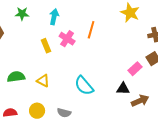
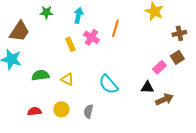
gray semicircle: (64, 113) -> (88, 111), turned 88

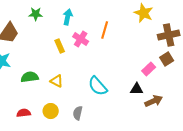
brown cross: (179, 33) -> (169, 35), size x1.5

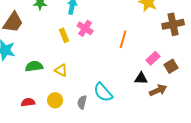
orange line: (105, 30) -> (123, 39), moved
brown square: (167, 59) -> (171, 66), moved
cyan semicircle: (98, 86) -> (103, 92), moved

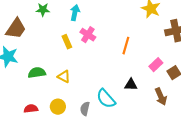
black triangle: (141, 78) -> (131, 85), moved
brown arrow: (158, 90) -> (161, 97), turned 90

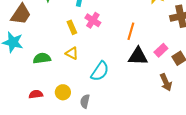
yellow triangle: (64, 77) -> (72, 53), moved
black triangle: (131, 85) -> (138, 56), moved, size x1.5
cyan semicircle: (106, 99) -> (100, 71), moved, turned -105
gray semicircle: (85, 109) -> (85, 101), moved

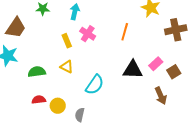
orange line: (131, 31) -> (125, 32), moved
red semicircle: (36, 94) -> (39, 100), moved

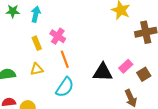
cyan arrow: (75, 12) -> (36, 14), moved
orange line: (125, 32) -> (65, 59), moved, turned -36
yellow triangle: (67, 67) -> (37, 69), turned -40

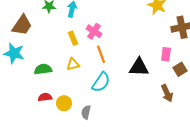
pink rectangle: (126, 66) -> (166, 54), moved, turned -40

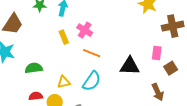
orange line: (101, 54) -> (92, 53), turned -48
yellow triangle: (73, 64) -> (64, 82), moved

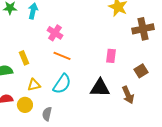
yellow rectangle: (64, 37) -> (24, 58), moved
pink rectangle: (157, 53) -> (111, 56), moved
black triangle: (130, 66) -> (100, 88), moved

